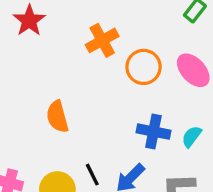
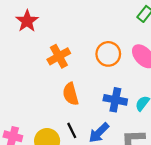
orange cross: (102, 40) -> (59, 56), moved
orange semicircle: (57, 117) -> (71, 94), moved

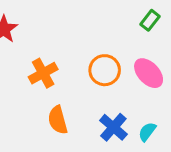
blue cross: (115, 100) -> (113, 127), turned 30

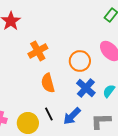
orange circle: (105, 70) -> (80, 61), moved

